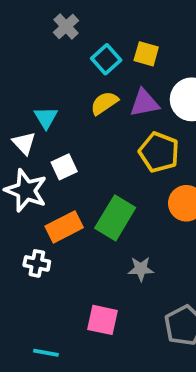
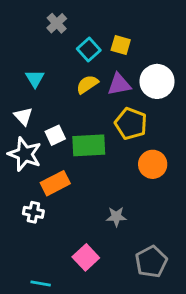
cyan triangle: (46, 118) -> (35, 79), moved
green rectangle: (115, 218) -> (89, 145), moved, turned 56
pink square: (102, 320) -> (86, 257), turned 35

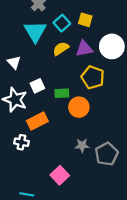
cyan triangle: (35, 79) -> (35, 32), moved, size x1.6
white triangle: (23, 116) -> (14, 62), moved
green rectangle: (89, 145) -> (62, 93), size x0.6
orange circle: (153, 164) -> (79, 107), moved
gray pentagon: (151, 262) -> (107, 154), moved

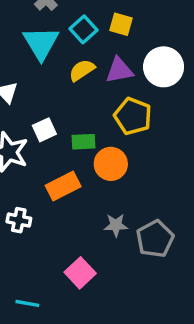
orange rectangle: (37, 121) -> (63, 186), moved

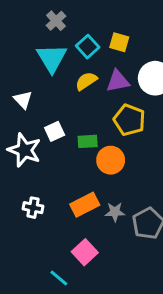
orange rectangle: (63, 186) -> (85, 205), moved
cyan line: (27, 303) -> (59, 278), moved, turned 30

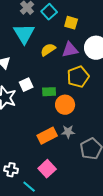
cyan square: (88, 47) -> (49, 12), moved
yellow pentagon: (129, 120) -> (78, 77), turned 30
white cross: (33, 208) -> (11, 170), moved
gray star: (115, 212) -> (68, 132), moved

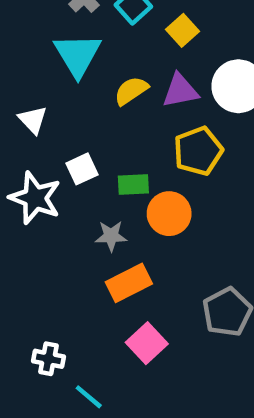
yellow square: (71, 23) -> (183, 30), turned 32
gray star: (68, 132) -> (111, 236), moved
pink square: (47, 169) -> (147, 343), moved

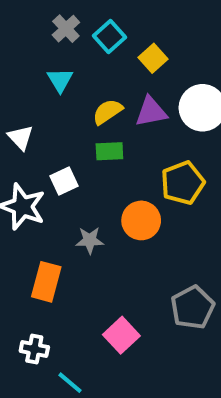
cyan triangle: (78, 55) -> (60, 80), size x0.6
yellow pentagon: (198, 151) -> (183, 183), moved
green rectangle: (133, 185) -> (109, 151), moved
orange rectangle: (129, 283) -> (46, 282), moved, turned -48

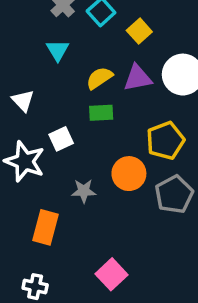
gray pentagon: (193, 308) -> (174, 194), moved

